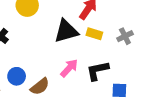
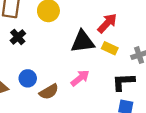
black L-shape: (97, 71) -> (123, 82), moved

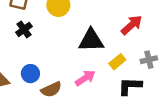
red arrow: (107, 23) -> (132, 25), moved
yellow rectangle: (110, 48) -> (117, 62), moved, turned -70

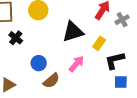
gray cross: (149, 60) -> (122, 20), moved
blue circle: (30, 74) -> (39, 63), moved

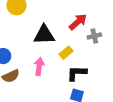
pink arrow: (76, 64) -> (39, 66), turned -48

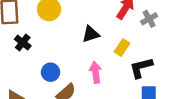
black triangle: (44, 35) -> (91, 34), size x0.7

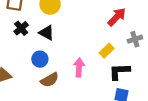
gray cross: (149, 19) -> (135, 39), moved
black triangle: (91, 34) -> (47, 33), moved, turned 35

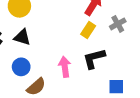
yellow rectangle: (107, 51) -> (88, 30), moved
black L-shape: (119, 72) -> (94, 58), moved

